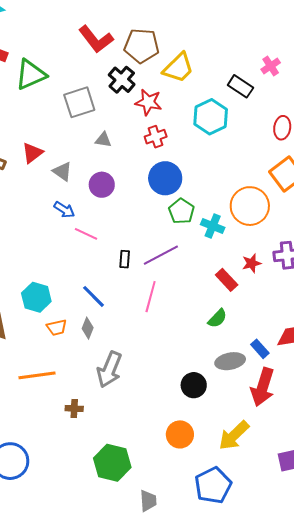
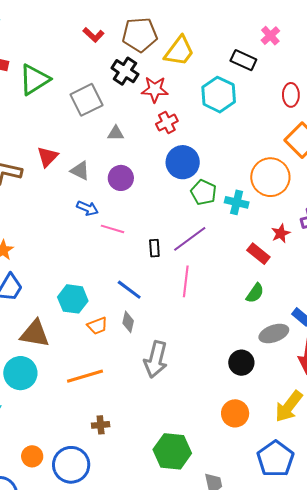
red L-shape: (96, 39) -> (93, 35), size x0.6
brown cross: (74, 409) -> (101, 425), moved

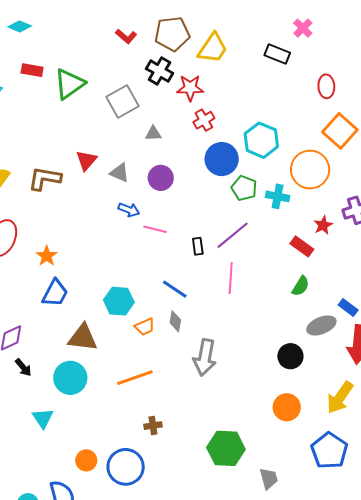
cyan hexagon: (219, 95) -> (261, 140), moved

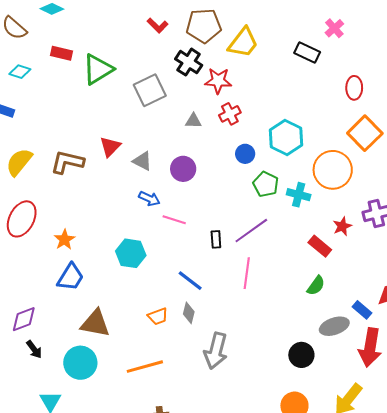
gray triangle: (153, 133) -> (193, 121), moved
blue circle: (222, 159) -> (245, 154), size x0.6
cyan hexagon: (119, 301) -> (131, 253), moved

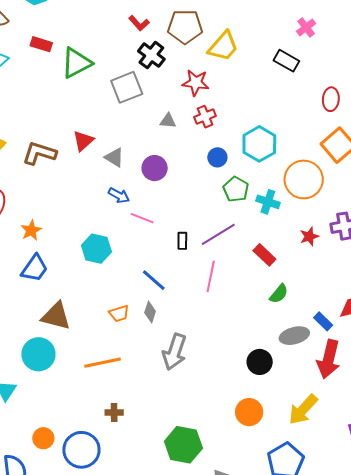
pink cross: (334, 28) -> (306, 27), moved
black cross: (189, 62) -> (151, 55), moved
red rectangle: (320, 246) -> (264, 255), moved

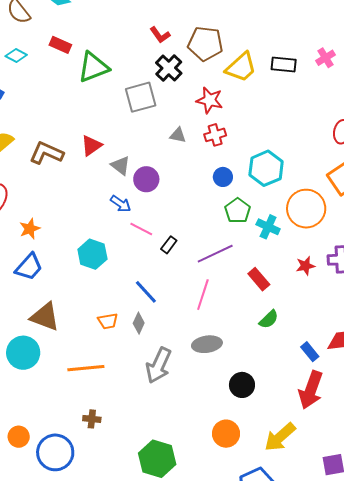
black rectangle: (286, 61) -> (284, 65), moved, turned -30
purple circle: (155, 168) -> (146, 179), moved
black rectangle: (182, 241) -> (169, 245), moved, turned 30
gray ellipse: (294, 336) -> (207, 344), moved

